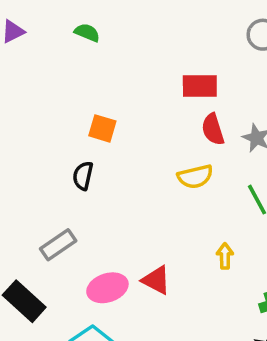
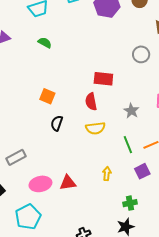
red semicircle: (213, 129) -> (91, 102), moved
black semicircle: (83, 176) -> (57, 123), moved
red triangle: (156, 280) -> (68, 183), turned -42

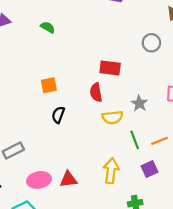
orange square: (47, 96) -> (49, 85), turned -35
yellow semicircle: (95, 128) -> (112, 117), moved
yellow arrow: (107, 174) -> (111, 171), size x1.6

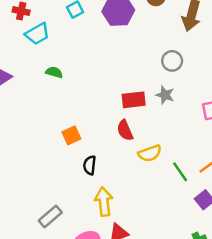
gray star: (139, 103) -> (165, 95), moved
yellow arrow: (111, 171) -> (104, 202), moved

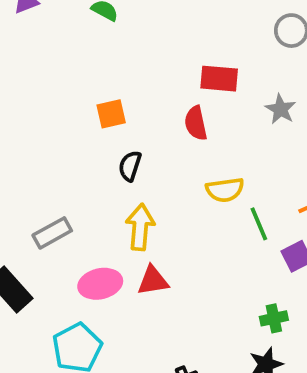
gray star: (165, 95) -> (281, 109), moved
yellow semicircle: (150, 153) -> (225, 190), moved
green line: (180, 172) -> (259, 224), moved

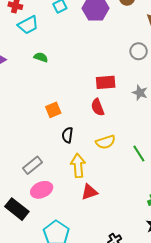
yellow semicircle: (225, 190) -> (105, 142), moved
gray rectangle: (52, 233) -> (33, 165), moved
pink ellipse: (100, 284) -> (42, 190), moved

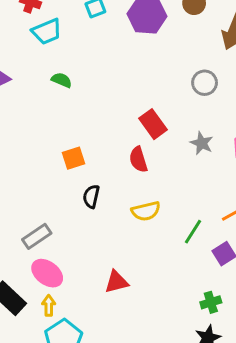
red rectangle: (106, 82) -> (153, 124), turned 54
green line: (139, 153) -> (193, 232), turned 60
yellow arrow: (78, 166) -> (49, 306), moved, size x0.6
pink ellipse: (42, 190) -> (47, 273), turned 55

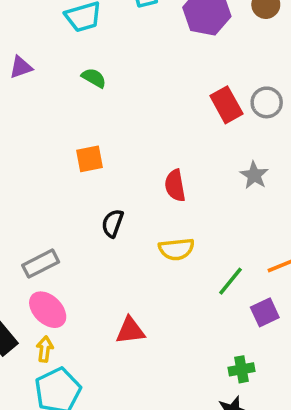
red rectangle: (153, 124) -> (226, 105), moved
orange square: (74, 158) -> (89, 159), moved

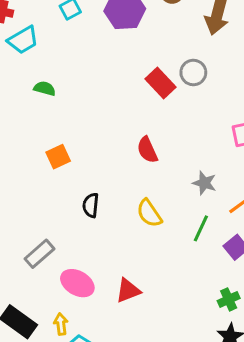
gray star: (254, 175) -> (204, 183), moved
red semicircle: (175, 186) -> (147, 150), moved
yellow semicircle: (176, 249) -> (149, 213), turned 76
pink ellipse: (48, 310) -> (77, 283), moved

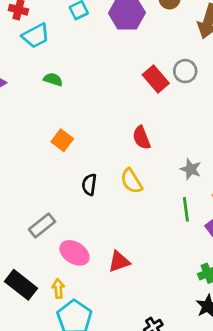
orange square: (58, 157) -> (62, 140), turned -30
yellow semicircle: (149, 213) -> (131, 181), moved
green line: (201, 228) -> (186, 209), turned -35

